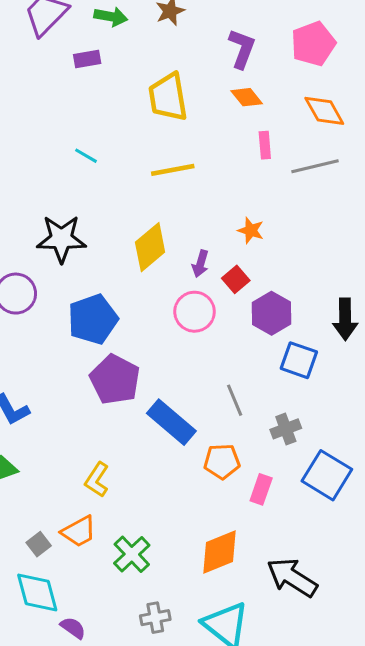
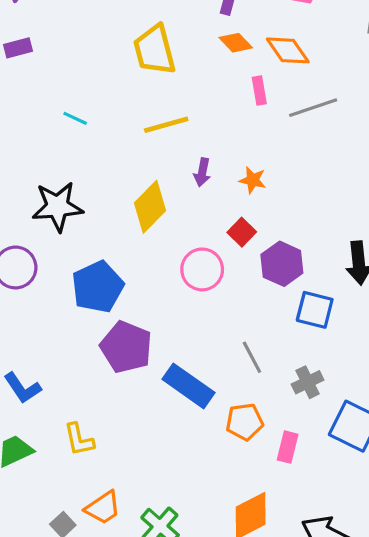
purple rectangle: (87, 59) -> (18, 48), moved
orange diamond: (324, 111) -> (288, 50), moved
purple arrow: (200, 264) -> (202, 172), moved
yellow L-shape: (97, 480) -> (79, 440), moved, turned -40

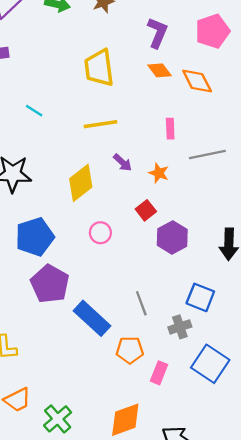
pink rectangle: (259, 91) -> (170, 129), moved
gray line: (313, 108) -> (207, 154), moved
purple arrow: (202, 172) -> (122, 162), turned -66
pink circle: (202, 269) -> (100, 233), moved, size x0.7
blue square: (315, 310) -> (200, 297), moved

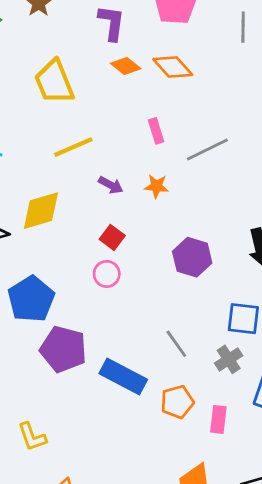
yellow diamond: (81, 183) -> (41, 211), moved, turned 36
red square: (146, 210) -> (112, 237), moved

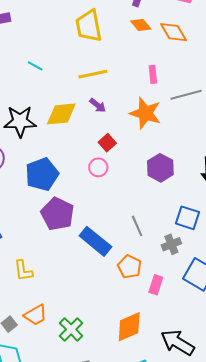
purple arrow: (111, 185) -> (98, 105), moved
orange star: (156, 186) -> (145, 113), size x1.8
orange pentagon: (177, 402) -> (130, 267), turned 30

